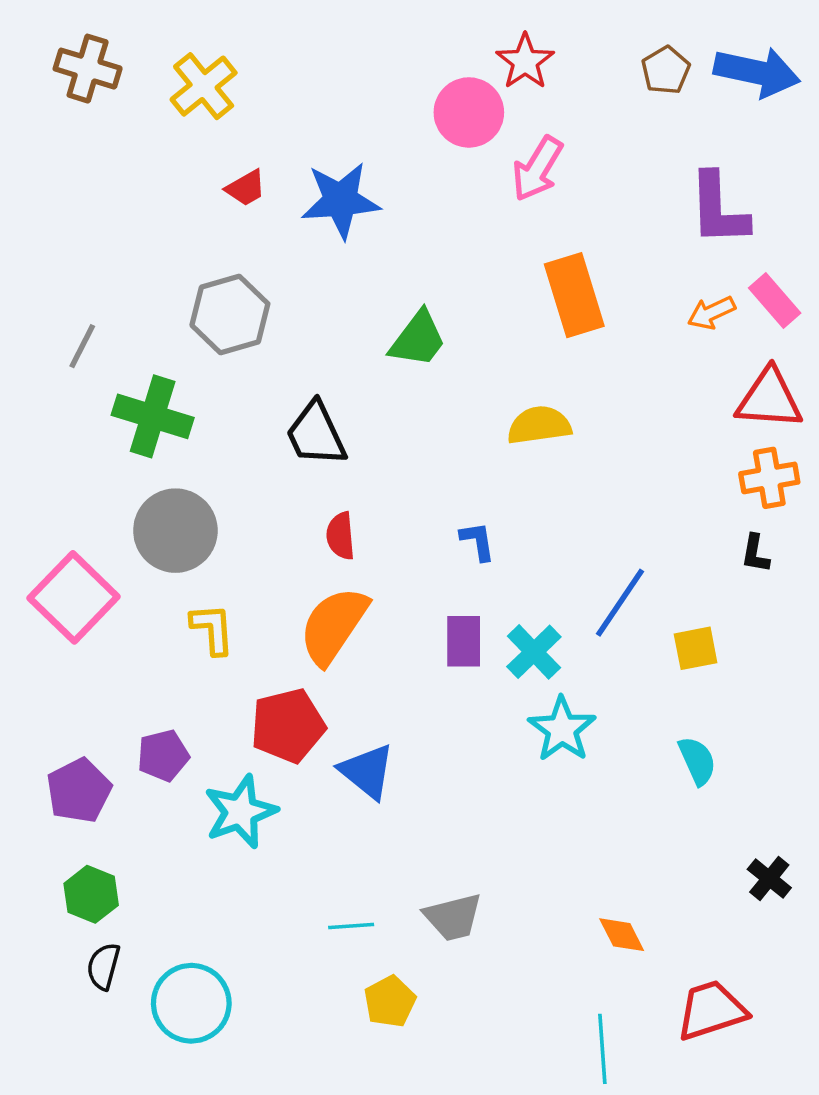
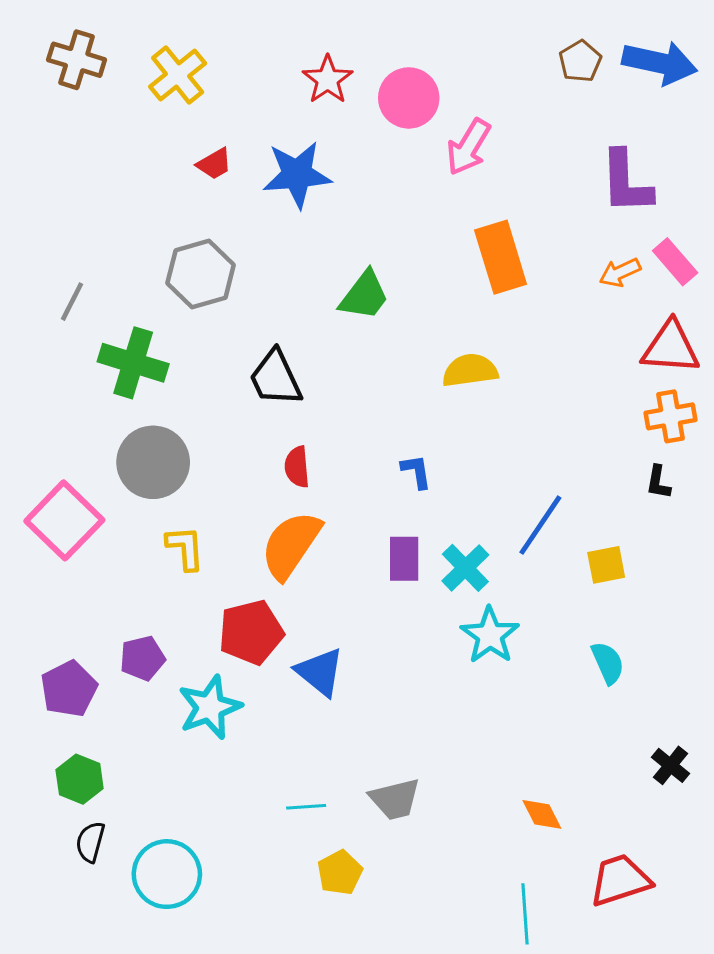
red star: (525, 61) -> (328, 80), moved

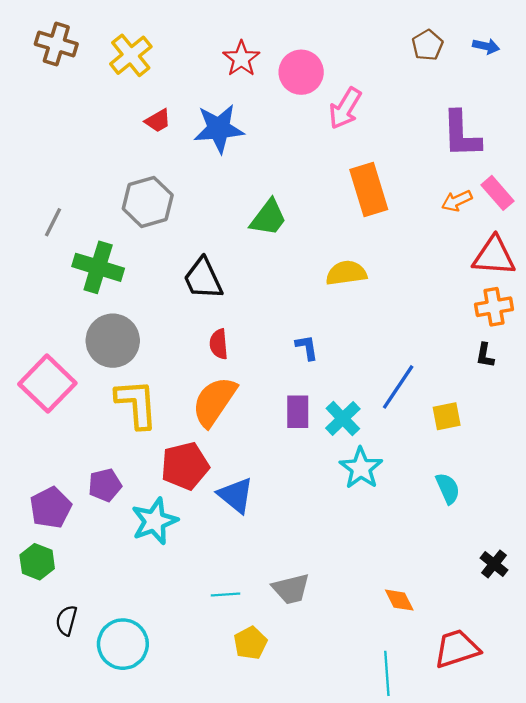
blue arrow: (660, 63) -> (486, 46), size x0.5
yellow L-shape: (185, 548) -> (136, 404), size x1.5
green hexagon: (80, 779) -> (37, 562), moved

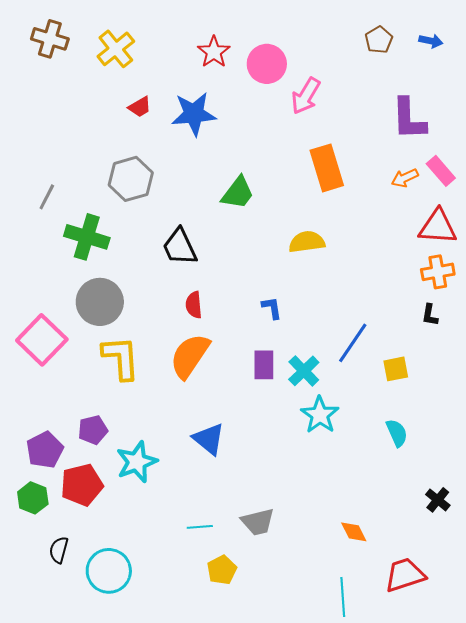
red pentagon: (185, 466) -> (82, 485), moved

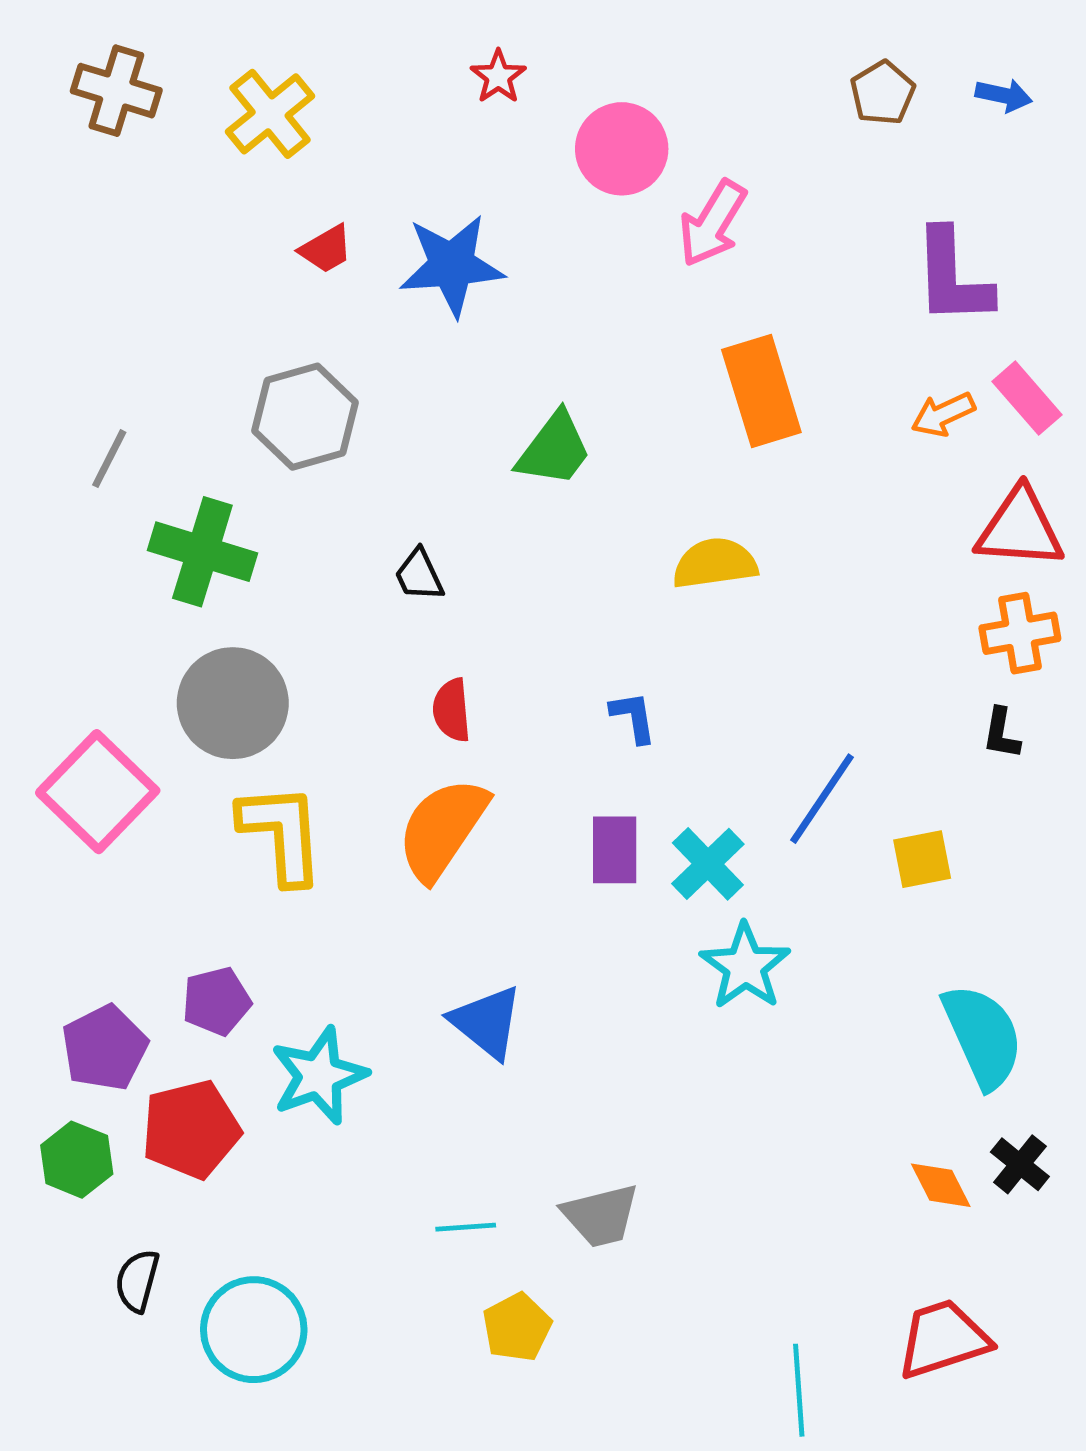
red star: (214, 52) -> (498, 77), moved, size x0.7
black trapezoid: (180, 247) -> (419, 575), size x0.6
cyan semicircle: (397, 433) -> (983, 1036), moved, size x1.6
orange diamond: (354, 532) -> (941, 1185), moved

